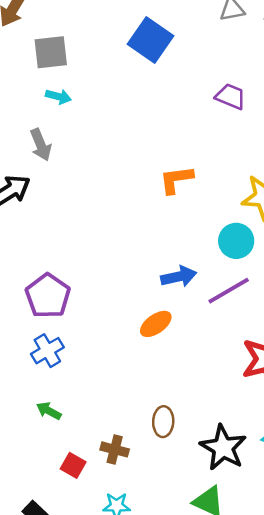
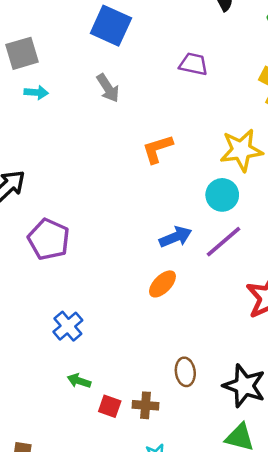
gray arrow: (41, 145) -> (108, 88), moved
purple pentagon: (48, 296) -> (49, 239), moved
red square: (73, 465) -> (110, 406), moved

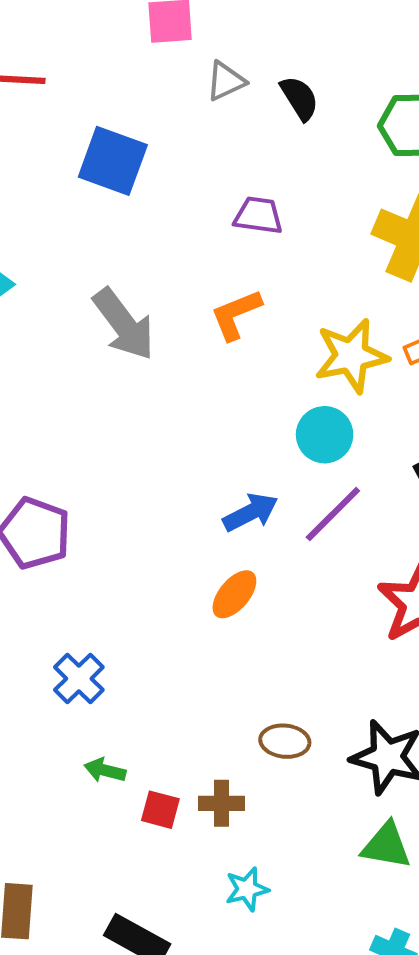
gray arrow: (108, 88) -> (124, 324), moved, size x1.5
orange L-shape: (158, 149) -> (236, 314), moved
brown ellipse: (185, 372) -> (285, 741), turned -72

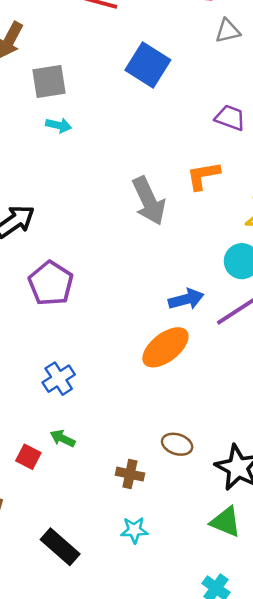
gray arrow: (124, 324) -> (149, 201), moved
orange ellipse: (234, 594) -> (165, 347), size x1.5
red square: (160, 810) -> (28, 457), moved

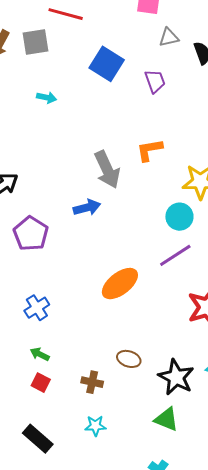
gray square: (49, 82) -> (36, 42), moved
purple trapezoid: (230, 118) -> (155, 81), moved, turned 50
cyan arrow: (59, 125) -> (47, 98), moved
blue arrow: (186, 299) -> (87, 208), moved
red square: (28, 457) -> (41, 383), moved

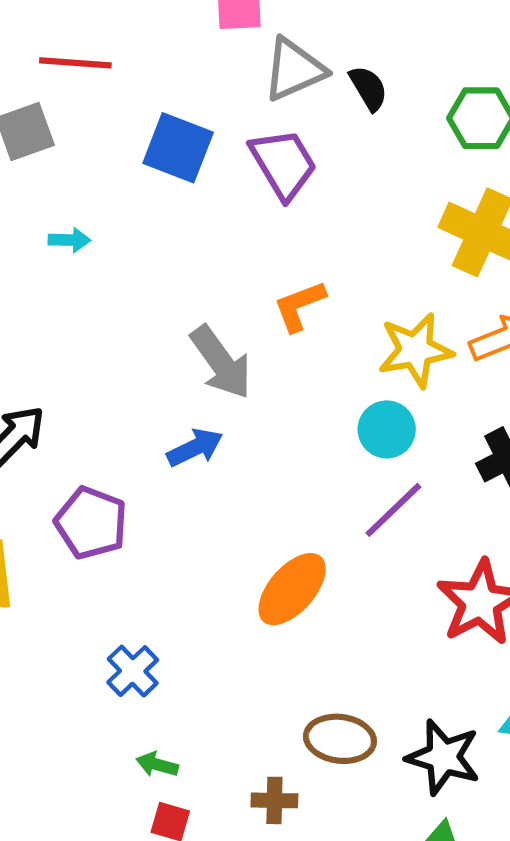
gray triangle: (169, 37) -> (294, 69), size x1.6
purple trapezoid: (155, 81) -> (283, 164), size x1.5
brown ellipse: (129, 359) -> (340, 739), size x1.4

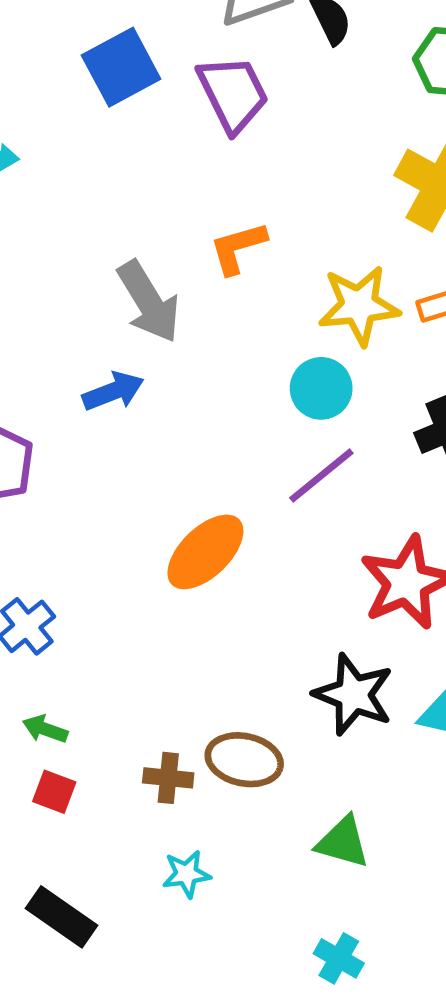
blue square: (178, 148) -> (121, 67), turned 36
brown ellipse: (340, 739) -> (244, 760), moved
black star: (443, 757) -> (353, 695), moved

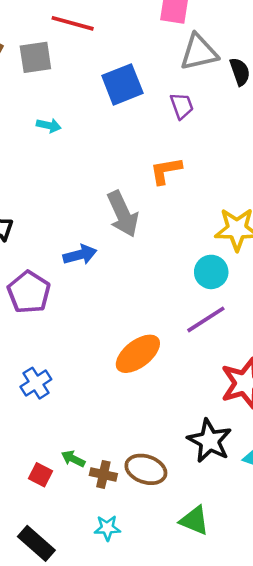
purple trapezoid: (233, 94) -> (182, 106), size x0.6
orange L-shape: (238, 248) -> (166, 171), moved
blue arrow: (113, 391) -> (80, 255), moved
green arrow: (45, 729) -> (73, 459), moved

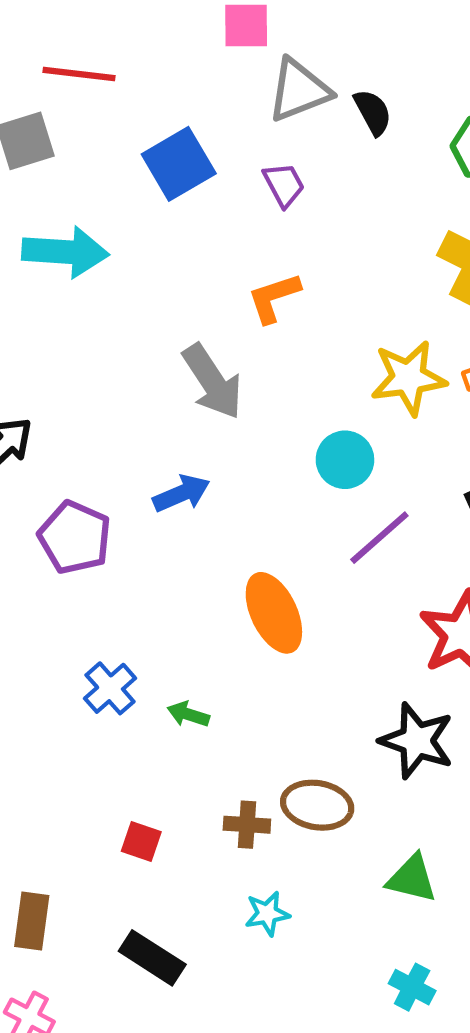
cyan arrow: (49, 125) -> (65, 252), size x2.0
blue arrow: (80, 255) -> (181, 493), moved
cyan circle: (211, 272) -> (345, 460), moved
orange ellipse: (138, 354) -> (274, 613), turned -69
green arrow: (73, 459) -> (188, 714), moved

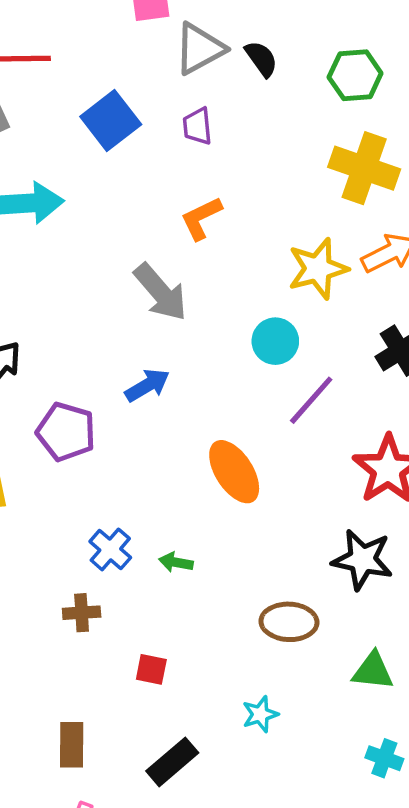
purple trapezoid: (284, 185) -> (197, 126), turned -150
brown cross: (247, 825) -> (82, 613), moved
black rectangle: (152, 958) -> (172, 762), turned -66

